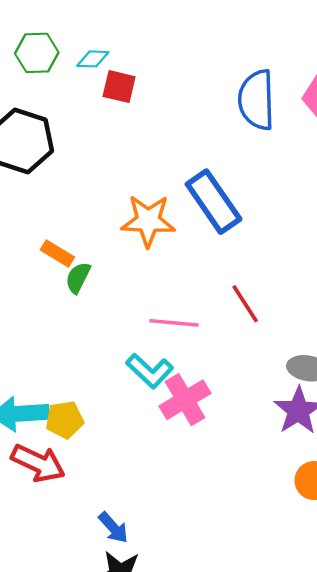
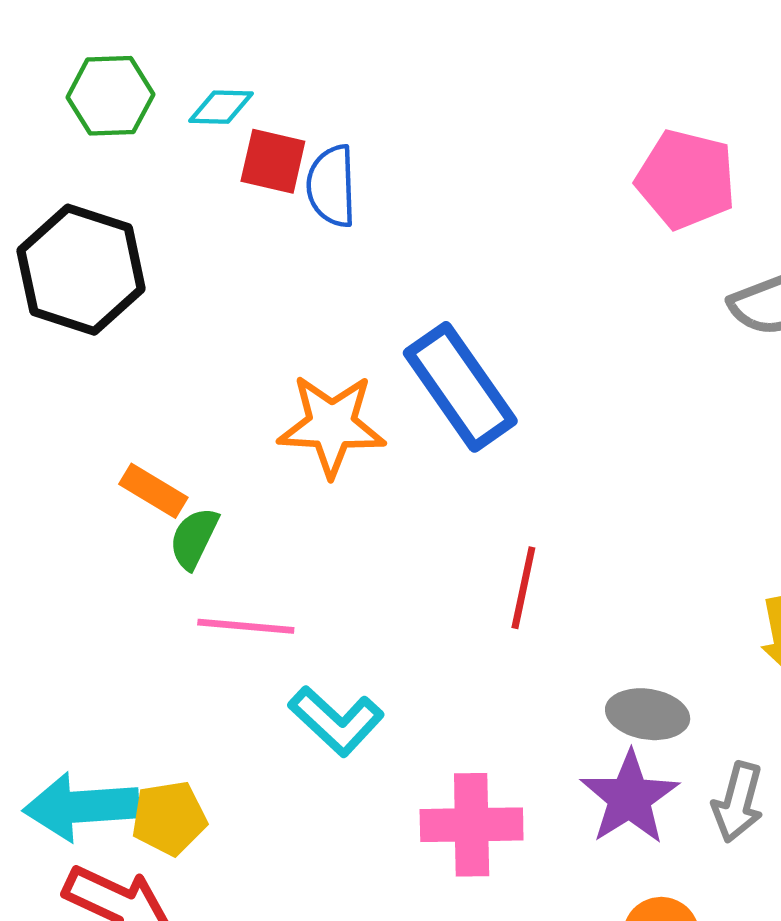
blue semicircle: (256, 100) -> (332, 186), moved, size x0.7
red line: (245, 304) -> (523, 588), turned 45
pink line: (174, 323) -> (246, 626), moved
pink cross: (185, 400) -> (472, 825), moved, turned 30

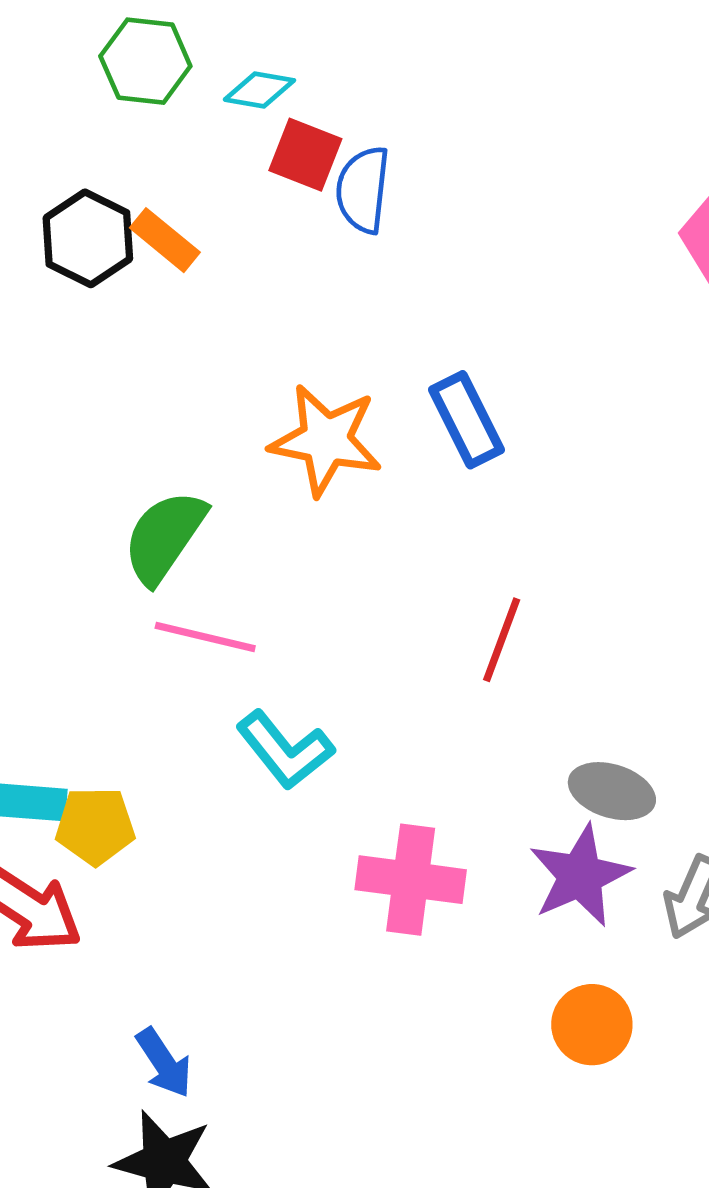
black hexagon: (81, 270) -> (88, 238), size x0.7
blue rectangle: (460, 387) -> (466, 420), size x0.7
orange rectangle: (153, 491) -> (165, 240), moved
green semicircle: (194, 538) -> (164, 537), size x1.5

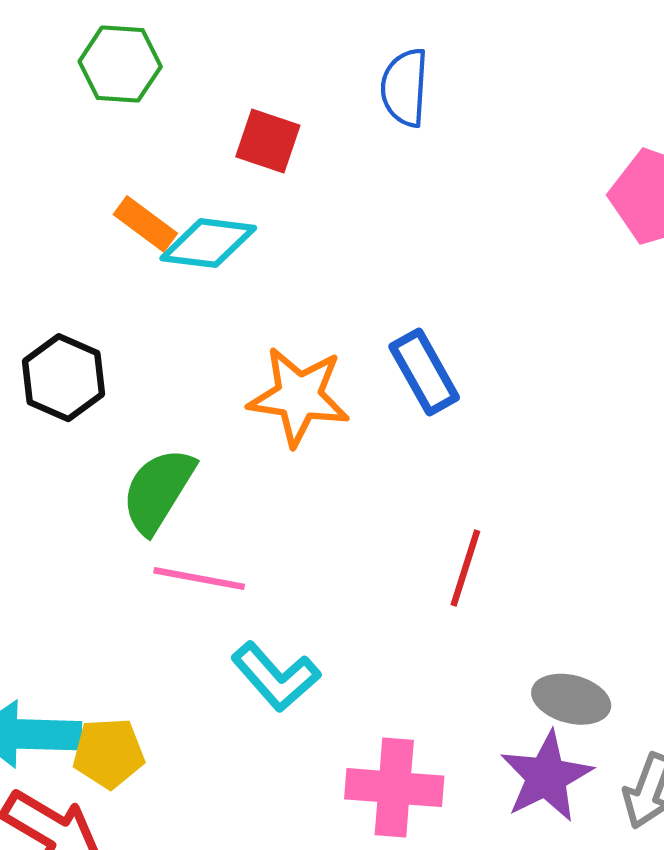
cyan diamond: (259, 90) -> (208, 243), moved, size x1.5
blue semicircle: (363, 190) -> (405, 88), moved
black hexagon: (88, 238) -> (63, 378), moved

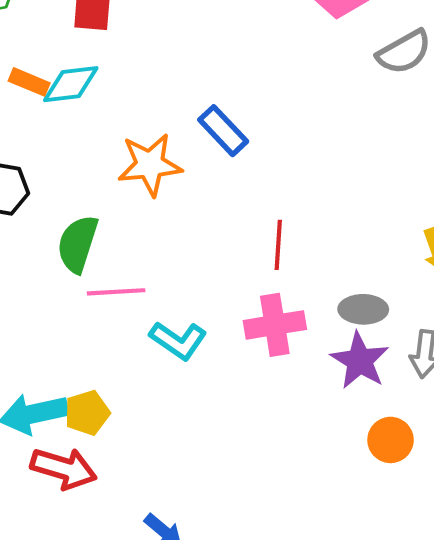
pink cross: (394, 788) -> (275, 325), moved

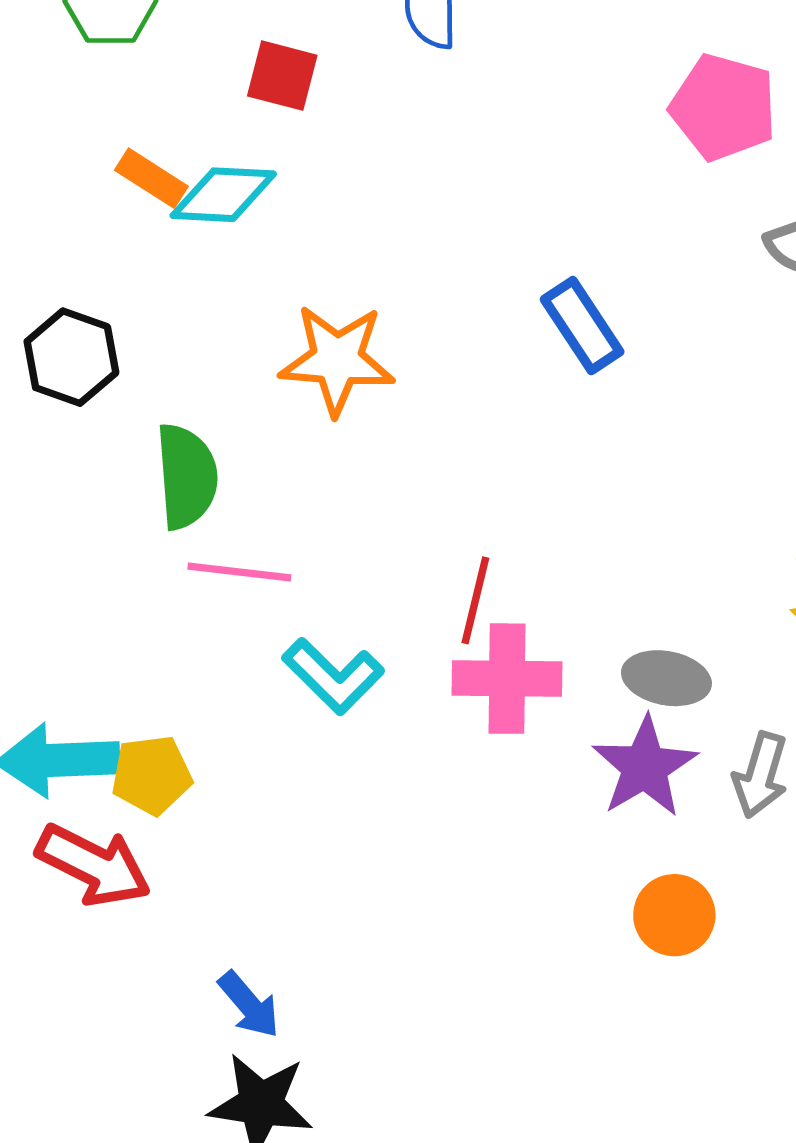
blue rectangle: (223, 131) -> (582, 326), moved
green semicircle: (78, 244) -> (186, 476), turned 148
red line: (278, 245) -> (475, 600), moved

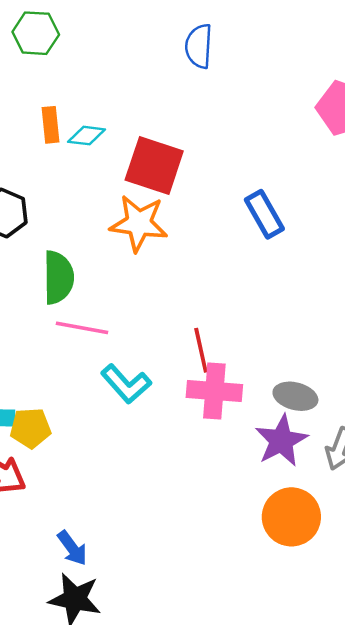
red square: (282, 76) -> (154, 165), moved, size x1.6
orange rectangle: (151, 178) -> (51, 125), turned 48
cyan diamond: (223, 195) -> (87, 136), size x0.7
red line: (475, 600) -> (201, 350), turned -30
orange circle: (674, 915) -> (291, 517), size x1.4

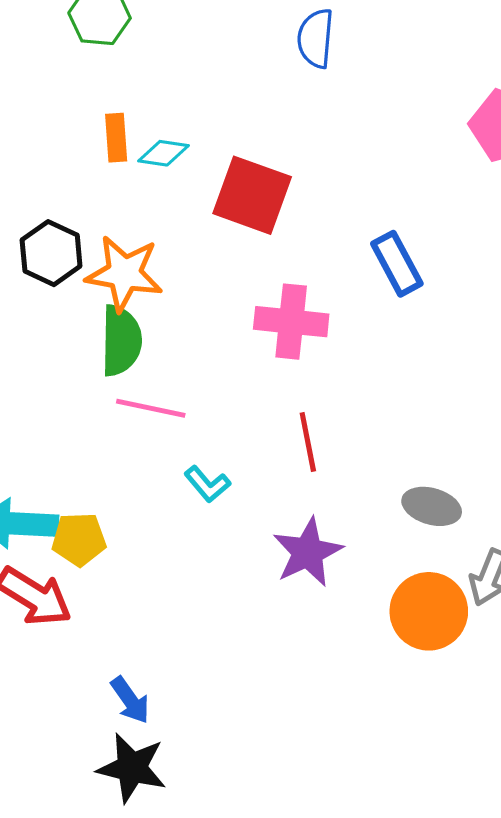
orange star: (139, 223) -> (124, 273), moved
cyan L-shape: (126, 384) -> (207, 484), size x0.7
pink cross: (214, 391) -> (291, 322), moved
purple star: (281, 441) -> (308, 552), moved
orange circle: (291, 517) -> (429, 611), moved

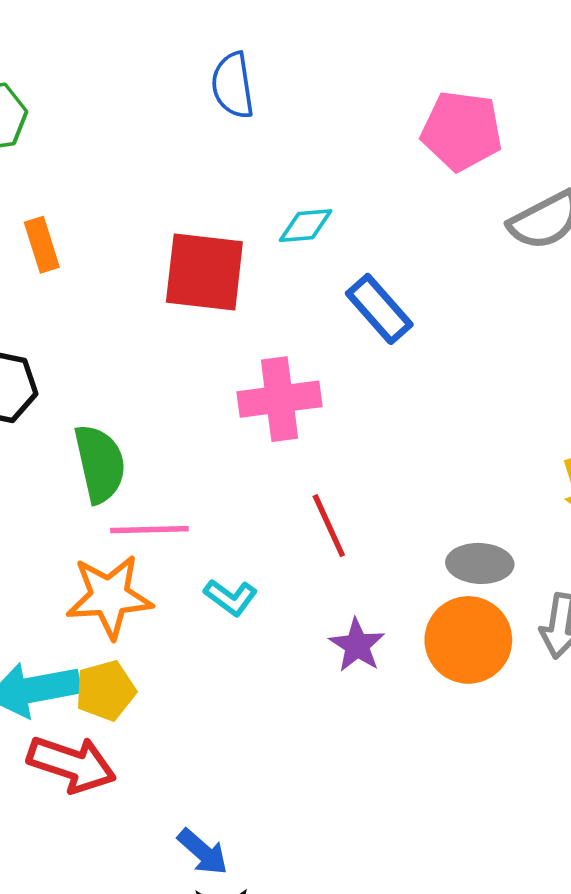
cyan diamond: (163, 153) -> (306, 226), moved
orange star: (124, 273) -> (109, 596), moved
purple star: (308, 552) -> (357, 645), size x0.7
orange circle: (429, 611) -> (468, 640), moved

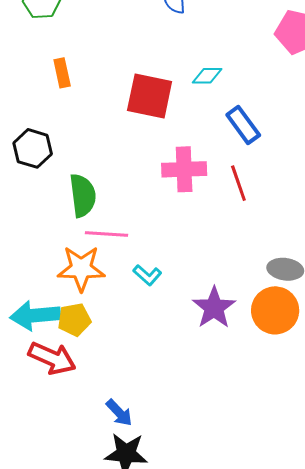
red line: (329, 526) -> (238, 183), moved
purple star: (357, 645) -> (214, 308), size x1.4

